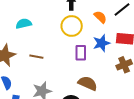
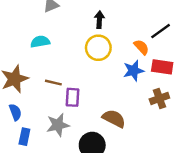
orange semicircle: (100, 17) -> (141, 47), moved
purple rectangle: (81, 53) -> (72, 97), moved

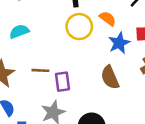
orange semicircle: (141, 47) -> (108, 19), moved
brown semicircle: (114, 119) -> (110, 77), moved, turned -130

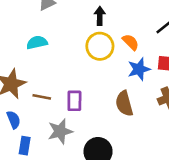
brown line: (40, 70) -> (42, 97), moved

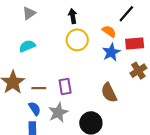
orange semicircle: (131, 42) -> (109, 31), moved
brown semicircle: (124, 104) -> (109, 93), moved
blue semicircle: (14, 120) -> (35, 109), moved

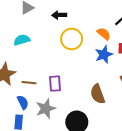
black arrow: (73, 16) -> (59, 15), moved, turned -88

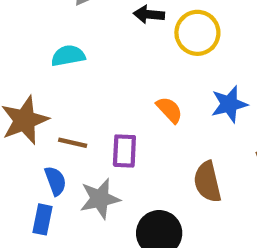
orange semicircle: (104, 34) -> (169, 110), moved
yellow circle: (72, 39) -> (197, 33), moved

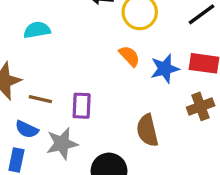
orange semicircle: (169, 110) -> (129, 56), moved
blue semicircle: (55, 181) -> (27, 129), turned 135

